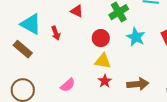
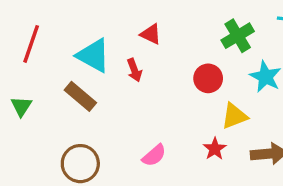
red triangle: (77, 11) -> (151, 34), moved
yellow triangle: (103, 61) -> (234, 116), moved, turned -30

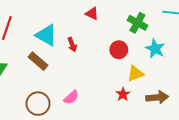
red triangle: (151, 34) -> (92, 13), moved
green cross: (238, 36) -> (137, 23), turned -30
pink semicircle: (154, 155) -> (71, 97), moved

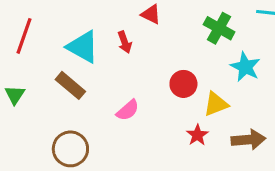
red arrow: (72, 45) -> (125, 42), moved
red circle: (119, 50) -> (183, 84), moved
pink semicircle: (71, 97) -> (128, 110), moved

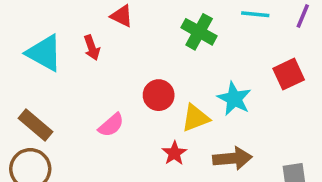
cyan star: (245, 67) -> (234, 99), moved
brown rectangle: (70, 85) -> (36, 125), moved
pink semicircle: (128, 110) -> (111, 125), moved

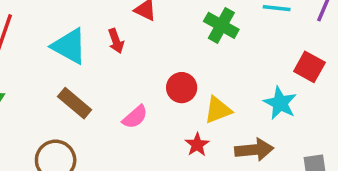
red square: (289, 74) -> (309, 67), turned -36
cyan star: (234, 99) -> (280, 103), moved
brown rectangle: (36, 125) -> (75, 103), moved

